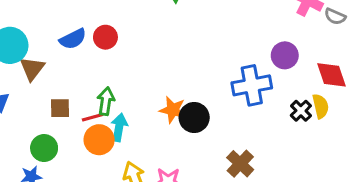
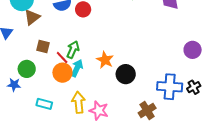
blue cross: (252, 85) -> (170, 87), moved
orange star: (173, 110) -> (105, 60), moved
red line: (93, 117) -> (62, 57), turned 48

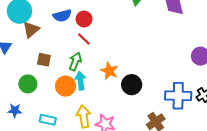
red line: (62, 57) -> (84, 39), moved
cyan arrow: (77, 68) -> (80, 81), turned -30
blue star: (14, 85) -> (15, 110), moved

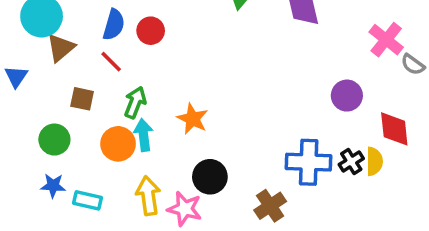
blue semicircle: (62, 16) -> (114, 25), turned -60
red line: (84, 39) -> (111, 62), moved
black circle: (132, 85) -> (210, 177), moved
blue star: (15, 110) -> (53, 186), moved

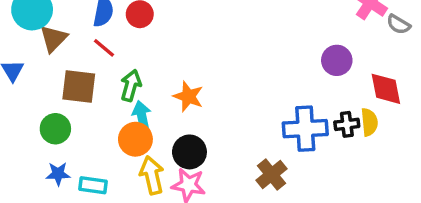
brown square: (82, 99) -> (79, 87), size x1.5
orange circle: (118, 144) -> (135, 139), moved
black cross: (351, 162) -> (347, 124), turned 30
black circle: (210, 177) -> (189, 152), moved

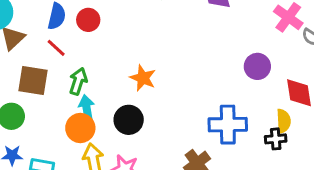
orange star: (188, 96) -> (143, 78), moved
black cross: (347, 124) -> (276, 139), moved
black circle: (189, 152) -> (129, 120), moved

